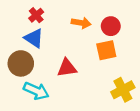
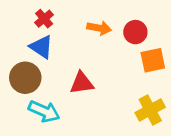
orange square: (106, 50) -> (153, 60), moved

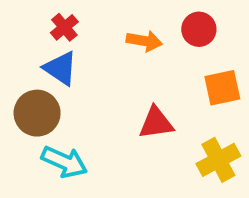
red circle: (135, 32) -> (199, 29), moved
red triangle: (82, 83) -> (156, 123), moved

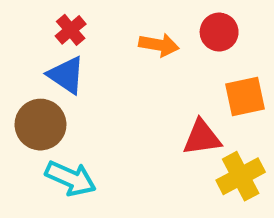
red triangle: (156, 123) -> (202, 137), moved

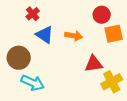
orange arrow: (159, 45) -> (74, 36), moved
blue triangle: (66, 75) -> (45, 35), moved
orange square: (245, 97) -> (114, 34), moved

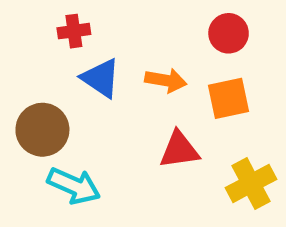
red cross: (33, 14) -> (74, 31), turned 32
orange square: (114, 34) -> (229, 98), moved
red triangle: (94, 64) -> (179, 150), moved

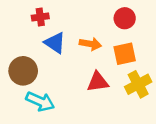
yellow cross: (251, 184) -> (138, 84), moved

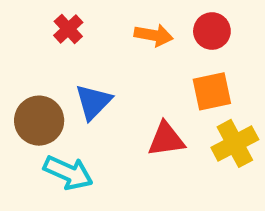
red cross: (40, 17) -> (68, 29), turned -35
blue triangle: (55, 43) -> (93, 102), moved, turned 40
orange arrow: (90, 44) -> (154, 35), moved

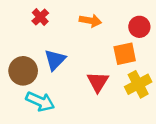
red circle: (212, 31) -> (139, 27), moved
red triangle: (166, 139) -> (98, 82), turned -50

